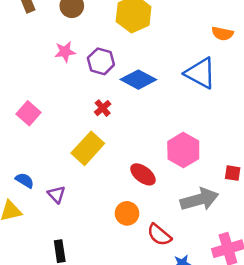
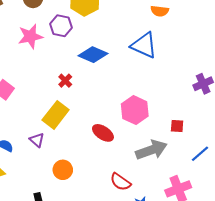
pink star: (65, 52) -> (30, 36), size x1.4
purple hexagon: (101, 61) -> (61, 26), moved
purple triangle: (56, 194) -> (37, 140), moved
orange circle: (127, 213) -> (63, 170), moved

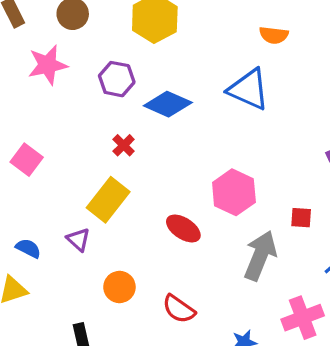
purple hexagon: (61, 26) -> (117, 79), moved
pink star: (30, 36) -> (48, 65), moved
gray arrow: (151, 150) -> (260, 256), turned -48
red semicircle: (120, 182) -> (179, 309), moved

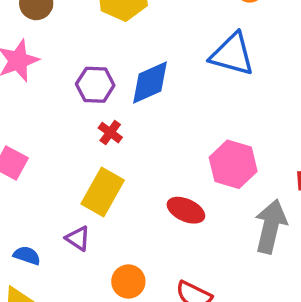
purple hexagon: (117, 79) -> (95, 85), moved
blue diamond: (168, 104) -> (150, 83), turned -39

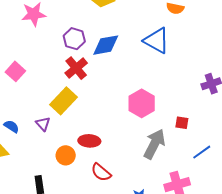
red cross: (110, 133) -> (76, 68), size x1.6
red ellipse: (186, 210) -> (89, 141), moved, turned -35

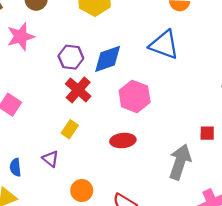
yellow rectangle: (63, 101) -> (70, 129), size x0.6
pink hexagon: (142, 103) -> (135, 96), moved
blue semicircle: (11, 126) -> (15, 167), turned -119
red ellipse: (89, 141) -> (123, 141), moved

